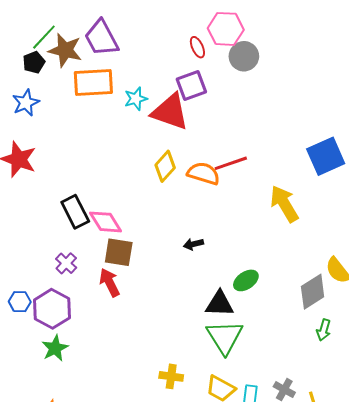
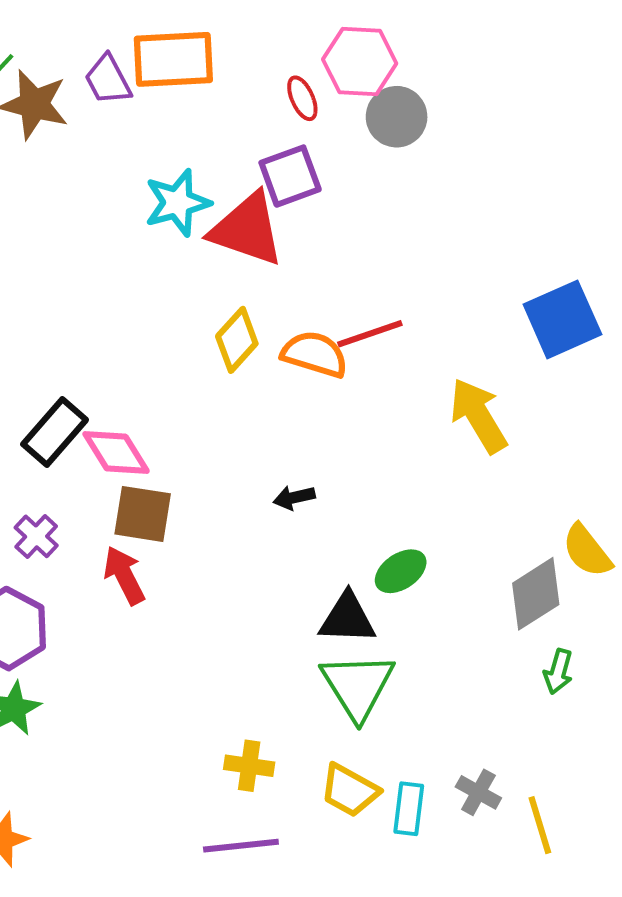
purple trapezoid: (101, 38) -> (108, 80), size x0.7
orange rectangle: (93, 83) -> (173, 59), moved
cyan star: (136, 99) -> (177, 203), size x1.4
black rectangle: (75, 212) -> (55, 432), turned 68

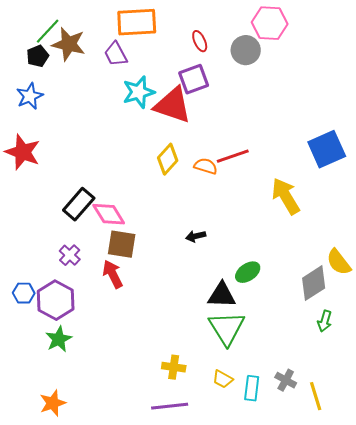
pink hexagon: (360, 61) -> (270, 23), moved
purple trapezoid: (108, 80) -> (116, 54), moved
orange semicircle: (315, 354) -> (206, 166), size x0.7
yellow trapezoid: (349, 790) -> (223, 379), size x0.7

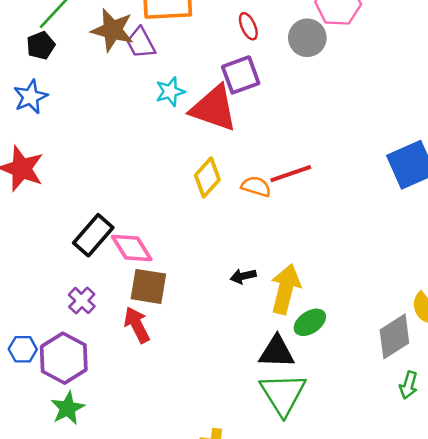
brown star: (69, 44) -> (112, 30), moved
cyan star: (139, 92) -> (170, 92), size x0.7
yellow arrow: (286, 196) -> (286, 289), moved, turned 45

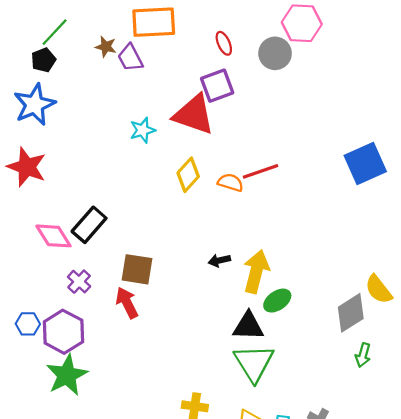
brown star: (112, 30) -> (106, 47), size x0.6
cyan star: (170, 92) -> (143, 130), moved
blue star: (30, 97) -> (35, 105), size x1.4
pink diamond: (132, 248) -> (53, 236), moved
green star: (68, 408) -> (67, 375), size x1.4

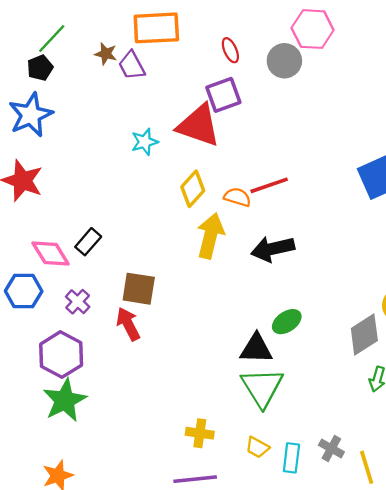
black rectangle: (89, 225) -> (88, 242), size x0.7
black arrow: (219, 260) -> (273, 249), moved, size x1.8
yellow arrow: (256, 272) -> (210, 236), moved
blue hexagon: (28, 324) -> (24, 291), moved, size x1.4

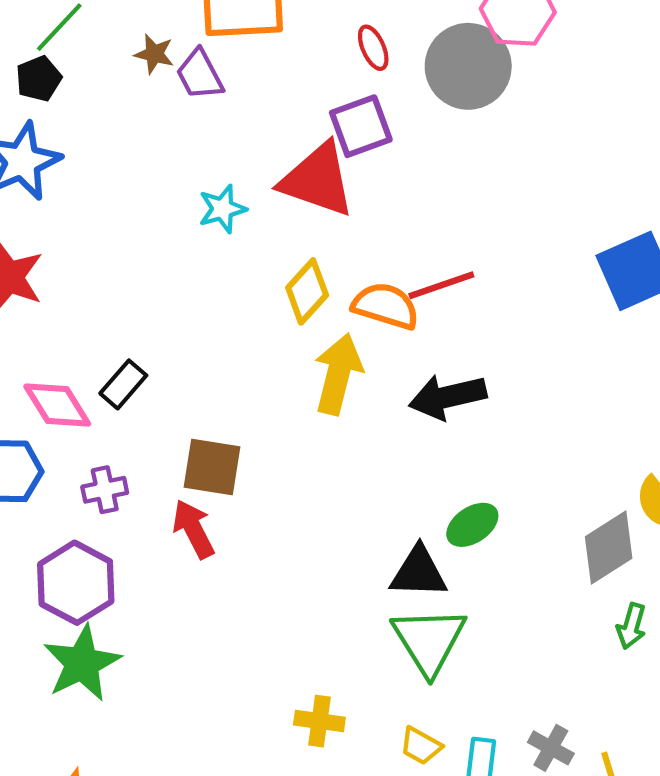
gray circle: (284, 61) -> (468, 66), size x1.4
orange semicircle: (237, 197) -> (386, 306), size x1.4
purple cross: (78, 302) -> (105, 490), turned 35

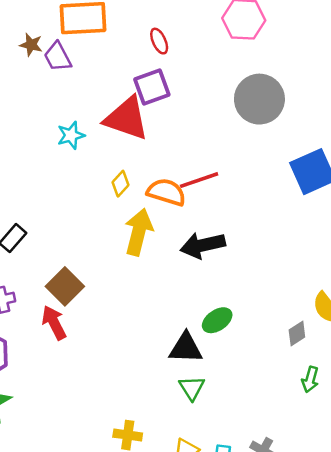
gray circle: (468, 66) -> (259, 99), moved
yellow diamond: (307, 291) -> (120, 184), size x0.7
brown square: (212, 467) -> (65, 286), turned 36
gray diamond: (609, 548) -> (297, 334), size x0.6
green triangle: (429, 640) -> (192, 388), size x0.6

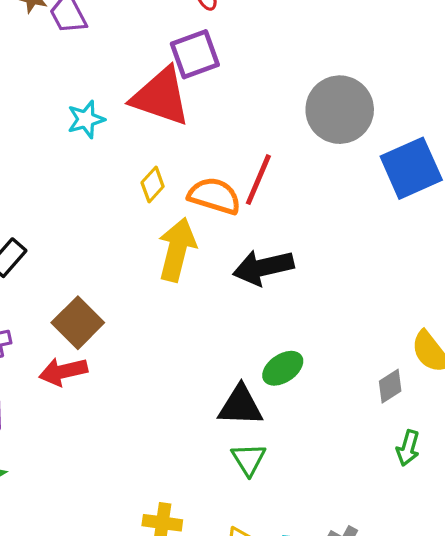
gray circle: (259, 99) -> (340, 110), moved
red line: (199, 180) -> (258, 180), turned -48
red arrow: (54, 323) -> (63, 371), turned -76

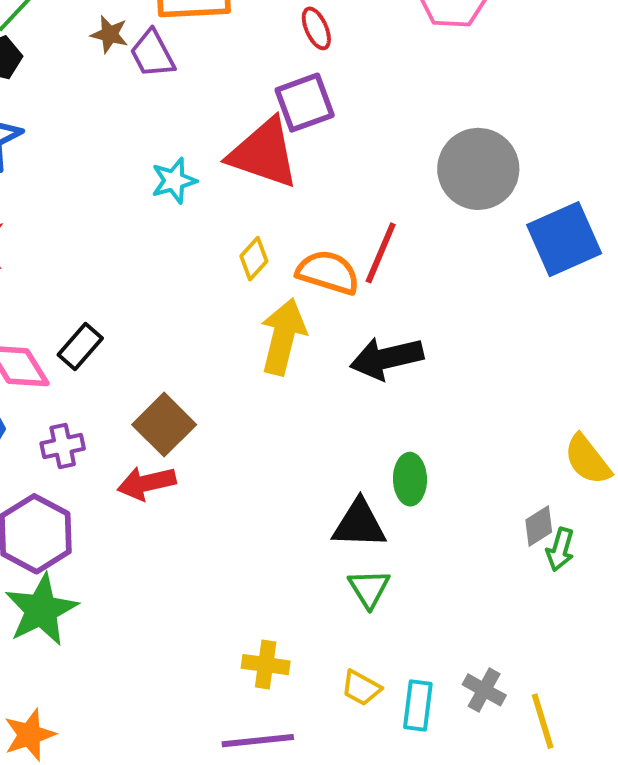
green ellipse: (283, 368) -> (410, 479), turned -57
gray diamond: (390, 386) -> (539, 526), moved
green arrow: (408, 448) -> (560, 549), moved

